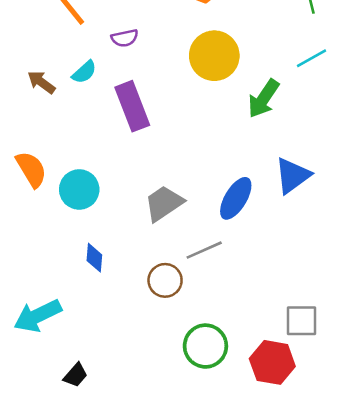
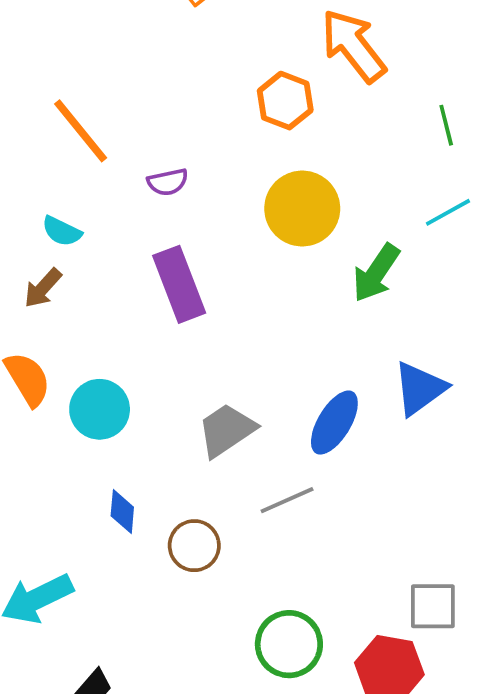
cyan semicircle: (84, 72) -> (62, 231), moved, turned 68
brown arrow: (41, 82) -> (43, 288), moved, turned -84
brown circle: (165, 280) -> (194, 546), moved

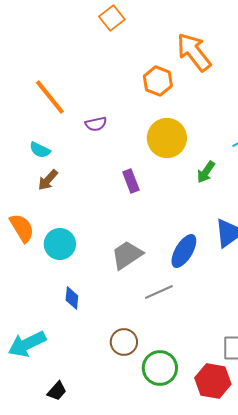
green arrow: (376, 273) -> (206, 172), size x0.7
purple rectangle: (179, 284) -> (131, 181), moved, size x0.6
brown arrow: (43, 288) -> (48, 180), moved
brown circle: (194, 546) -> (124, 342), moved

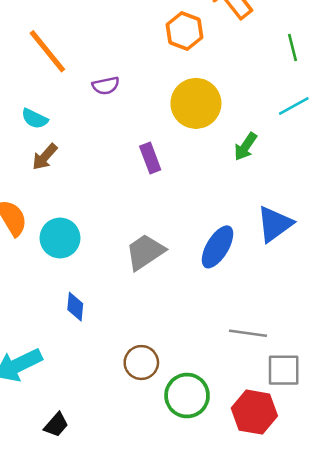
gray line: (159, 292) -> (248, 333), moved, turned 32

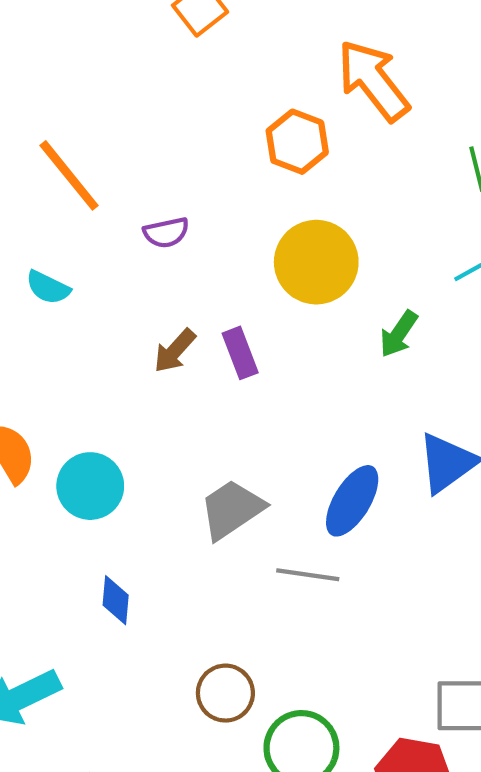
brown arrow: (45, 157) -> (175, 351), moved
gray line: (248, 333) -> (308, 575), moved

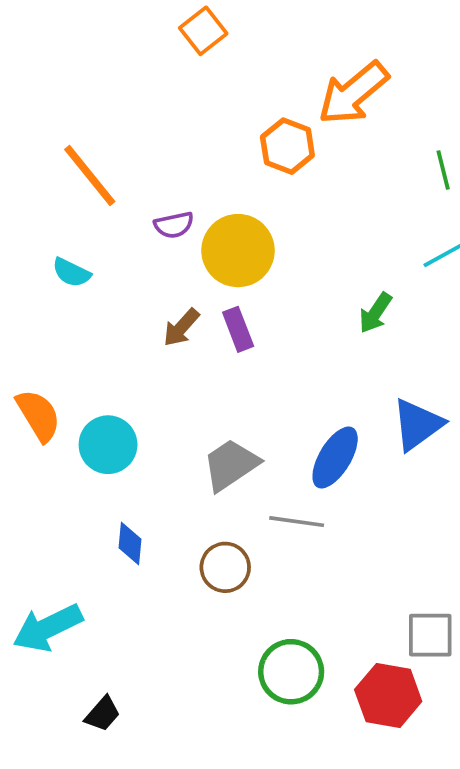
orange arrow: (373, 80) -> (353, 93), turned -92
yellow circle: (316, 262) -> (238, 251), moved
brown circle: (225, 693) -> (225, 567), moved

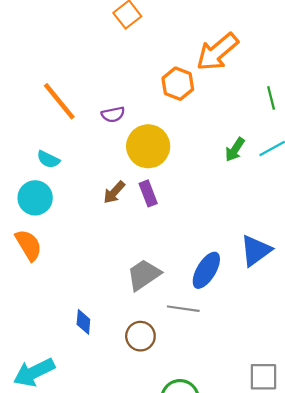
purple semicircle: (174, 225) -> (113, 114), moved
green arrow: (375, 313) -> (235, 150), moved
cyan circle: (108, 445) -> (35, 198), moved

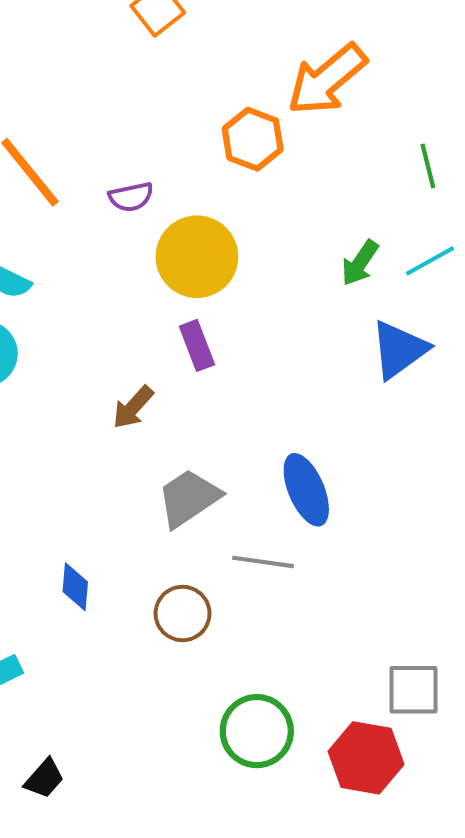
brown arrow: (114, 192) -> (133, 407), moved
blue triangle: (256, 251) -> (399, 350), moved
blue ellipse: (206, 270) -> (306, 490), turned -54

